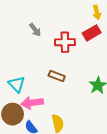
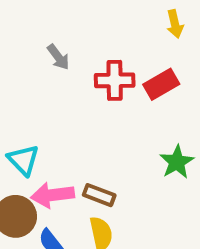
red rectangle: (92, 33) -> (161, 84), moved
brown rectangle: (57, 76) -> (99, 195), moved

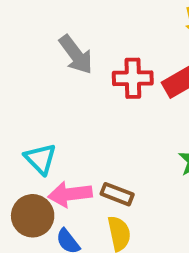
gray arrow: (58, 57) -> (76, 55), size x1.5

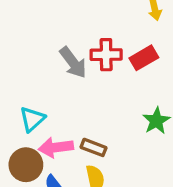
gray arrow: (76, 55) -> (73, 63), moved
cyan triangle: (40, 159) -> (32, 119), turned 32

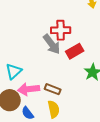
red rectangle: (144, 58) -> (75, 51), moved
gray arrow: (73, 63) -> (52, 44), moved

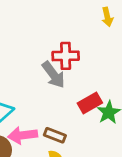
red rectangle: (75, 51) -> (90, 103), moved

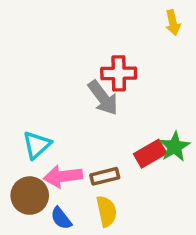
red rectangle: (90, 103) -> (150, 154), moved
brown rectangle: (55, 135) -> (105, 176), turned -35

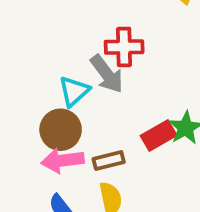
cyan triangle: (37, 145) -> (74, 91), moved
brown circle: (30, 196) -> (61, 130), moved

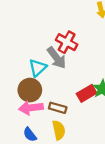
red cross: (124, 47) -> (67, 42), turned 30
brown rectangle: (109, 160) -> (58, 108), turned 30

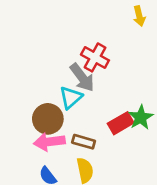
cyan triangle: (38, 68) -> (71, 97), moved

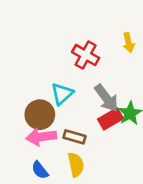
yellow arrow: (139, 16) -> (129, 43), moved
gray arrow: (82, 77) -> (106, 98), moved

